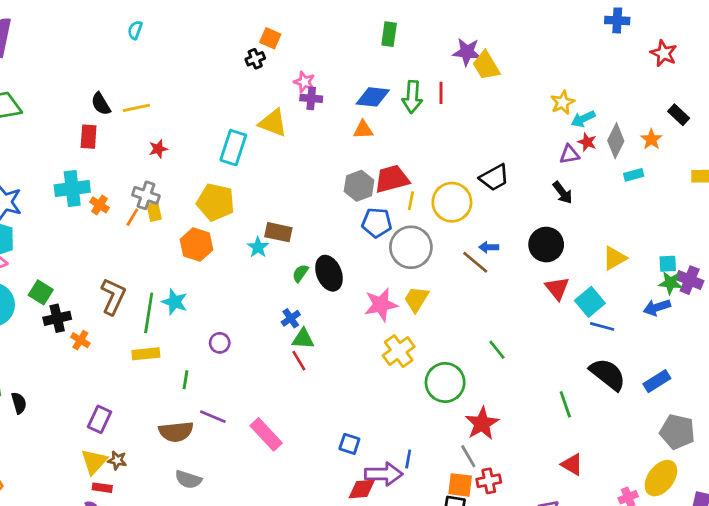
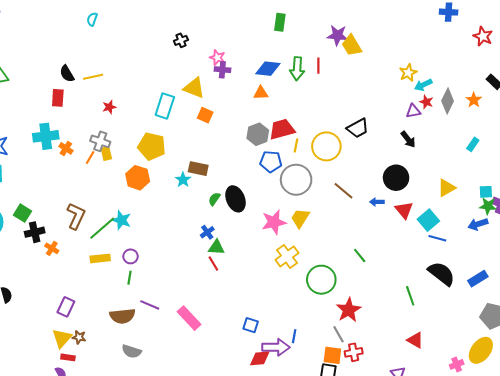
orange square: (270, 38) -> (205, 115), moved
cyan rectangle: (634, 175) -> (473, 144), moved, turned -40
blue arrow: (489, 247) -> (377, 202), moved
green line: (149, 313) -> (102, 228), turned 40
purple circle: (220, 343) -> (131, 256), moved

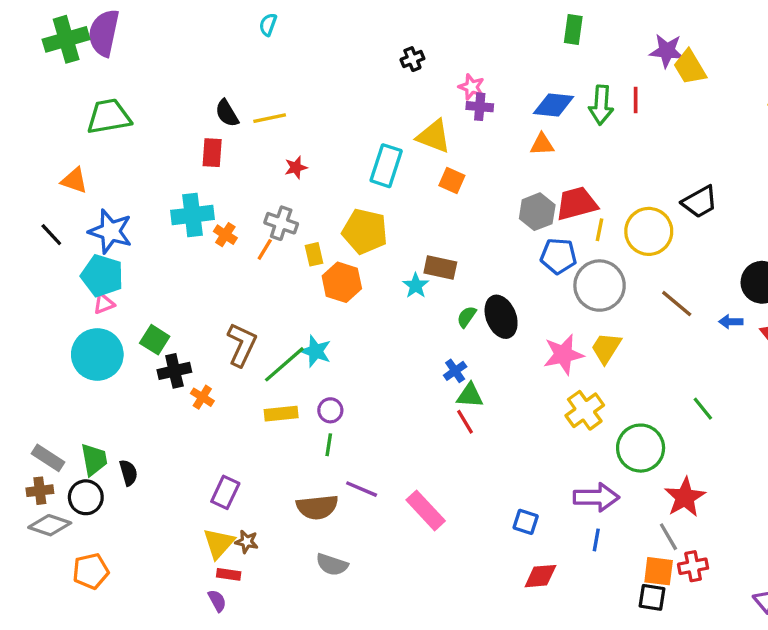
yellow rectangle: (106, 153) -> (314, 254), moved
purple arrow: (276, 347) -> (596, 497), moved

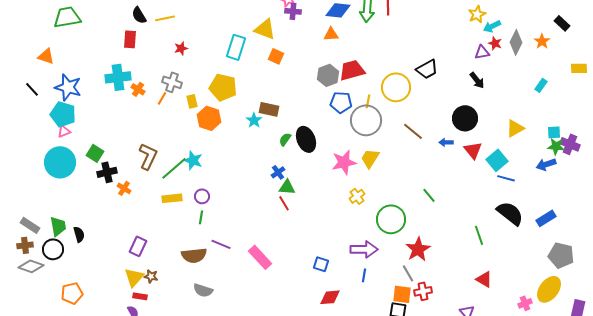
yellow line: (600, 230) -> (368, 101), moved
yellow cross: (585, 410) -> (357, 196), size x0.7
orange pentagon: (91, 571) -> (72, 293), moved

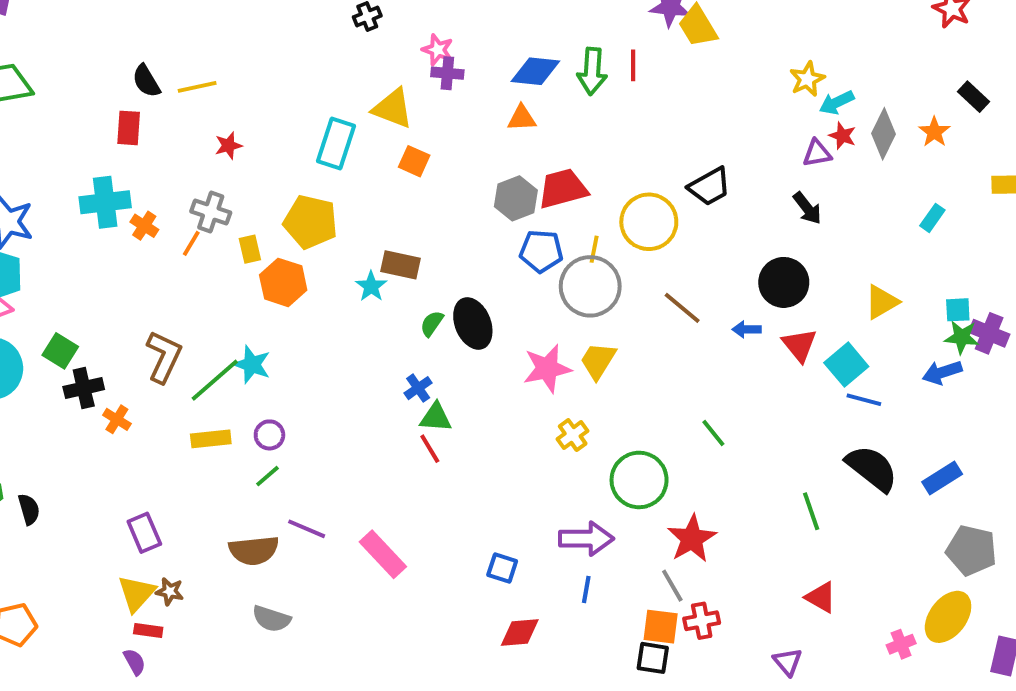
green line: (201, 217) -> (268, 476), turned 40
purple rectangle: (138, 246) -> (144, 533), turned -48

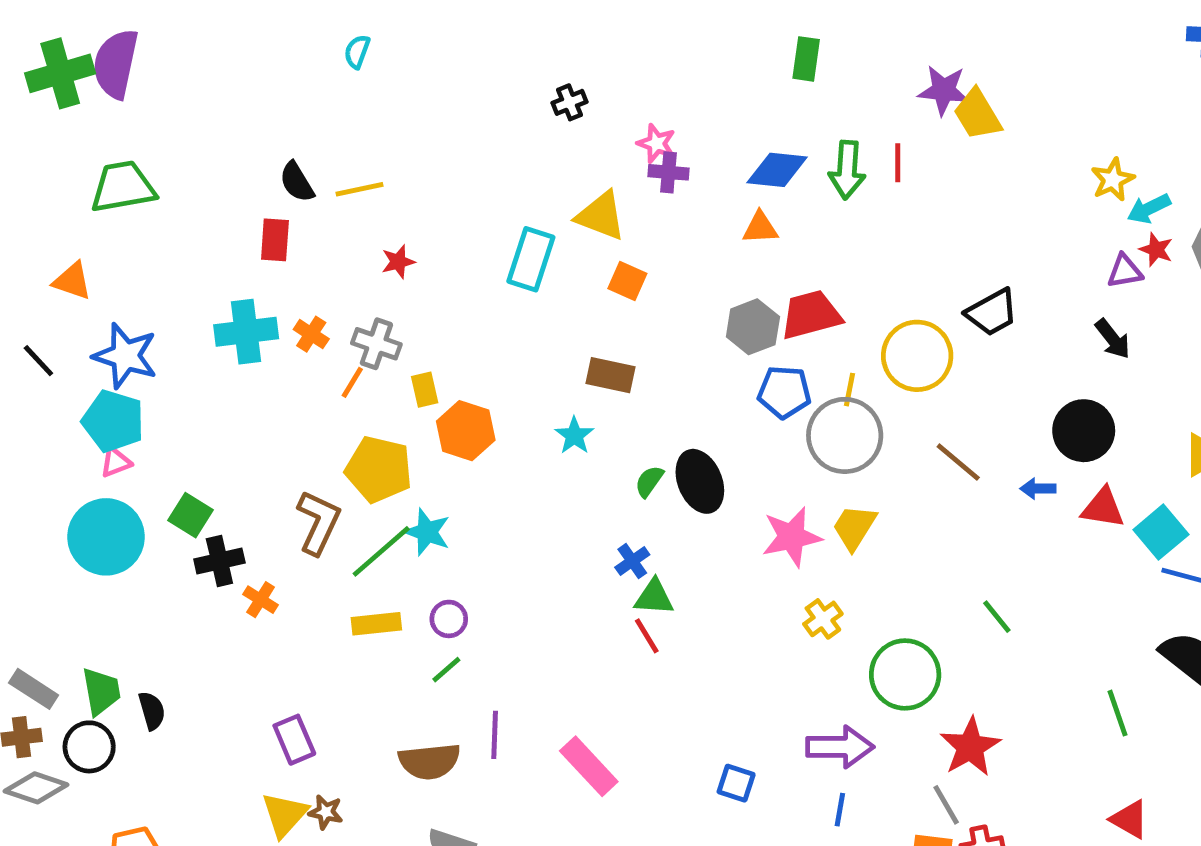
yellow pentagon: (311, 222) -> (379, 469), moved
orange cross: (144, 226) -> (311, 334), moved
brown rectangle: (400, 265) -> (611, 375), moved
red triangle: (799, 345) -> (1103, 508), turned -42
purple line: (307, 529) -> (495, 735), turned 69

